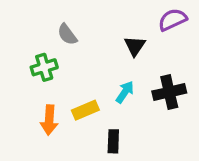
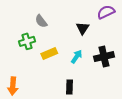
yellow rectangle: (85, 110) -> (49, 54), moved
orange arrow: (49, 120) -> (13, 86), moved

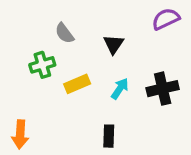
black triangle: (83, 28) -> (114, 44), moved

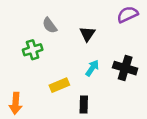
yellow rectangle: (77, 84) -> (59, 85), moved
black cross: (163, 89) -> (125, 68), turned 30

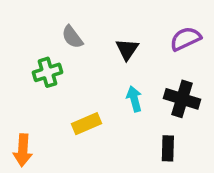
purple semicircle: (128, 14) -> (186, 39), moved
cyan arrow: (92, 68) -> (134, 99), turned -49
black rectangle: (84, 105) -> (168, 148), moved

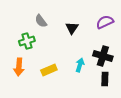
cyan arrow: (134, 99) -> (80, 65), moved, turned 32
black rectangle: (168, 148) -> (105, 79), moved
orange arrow: (23, 150) -> (19, 67), moved

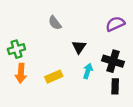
gray semicircle: (41, 21) -> (55, 23), moved
black triangle: (72, 28) -> (79, 47), moved
green cross: (27, 41) -> (16, 49), moved

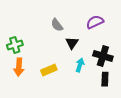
gray semicircle: (55, 23) -> (57, 25), moved
purple semicircle: (115, 24) -> (95, 22), moved

